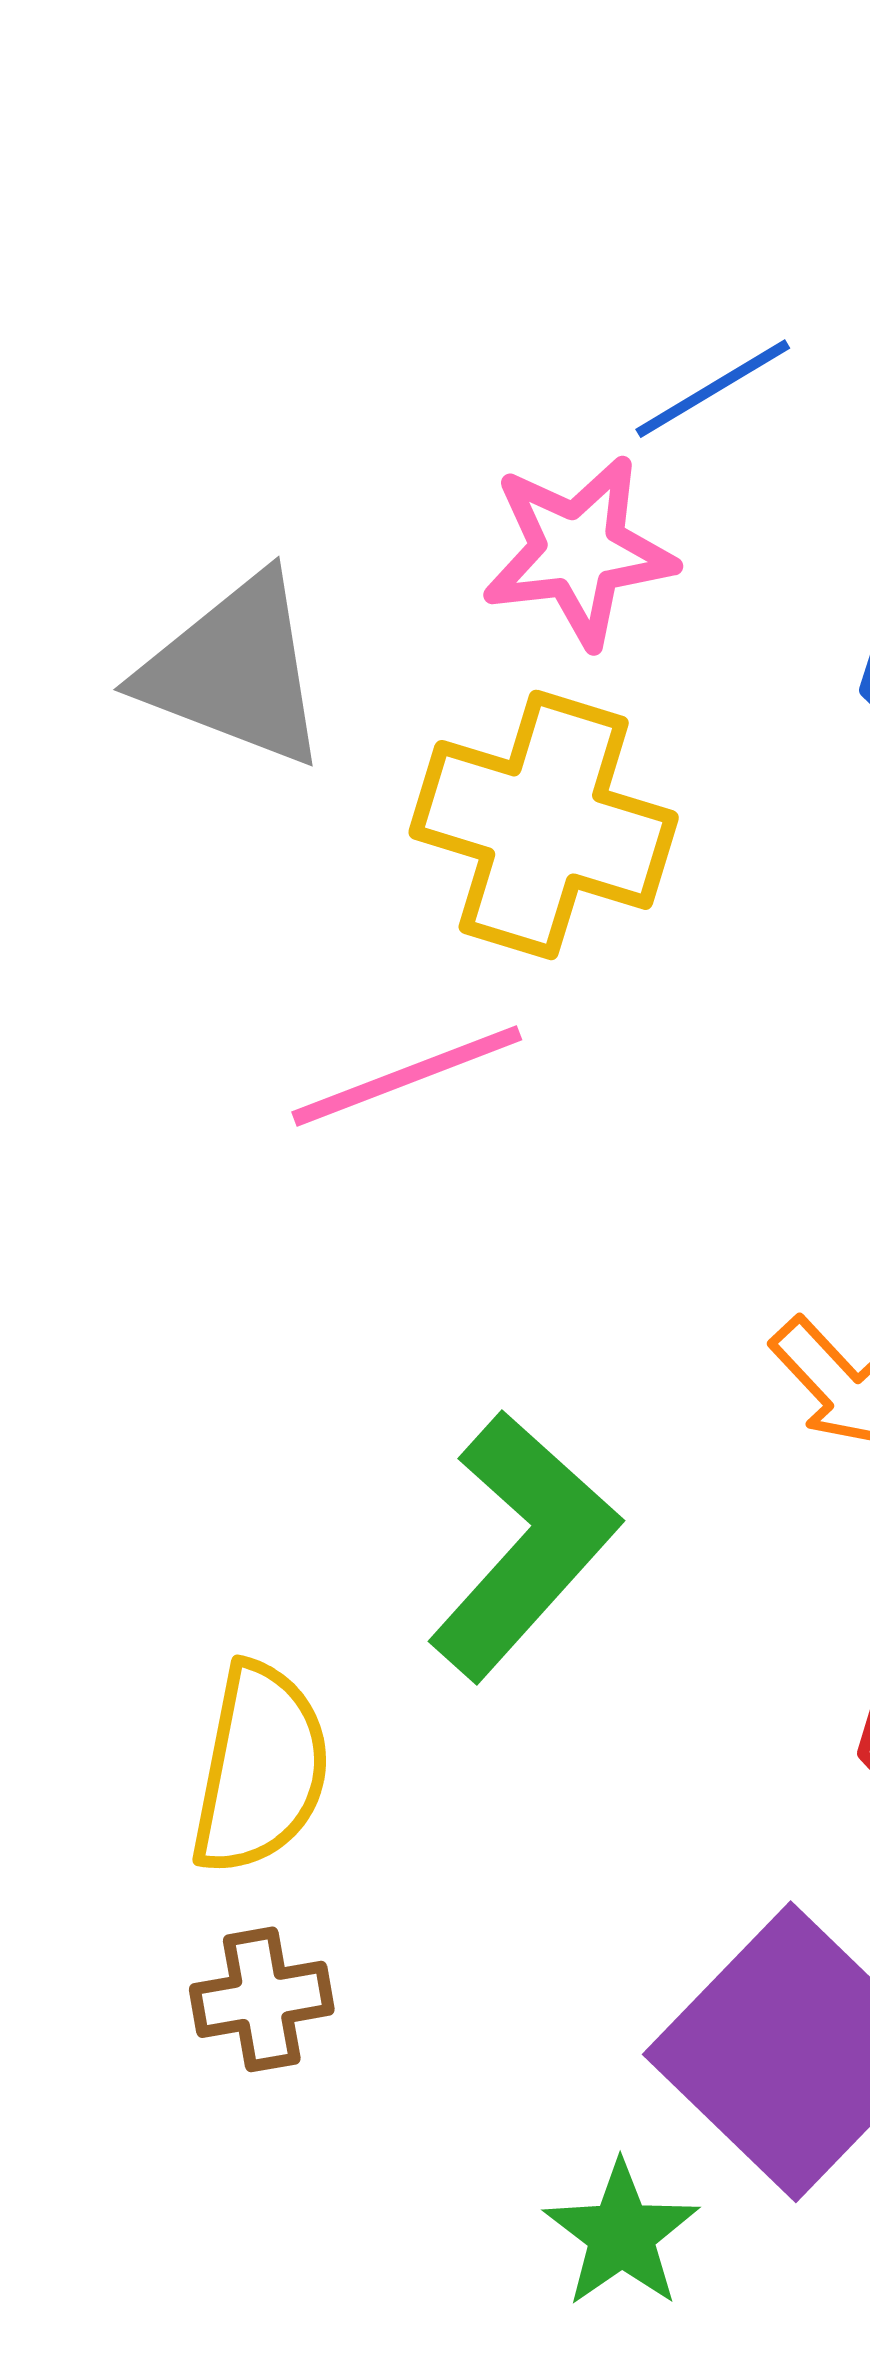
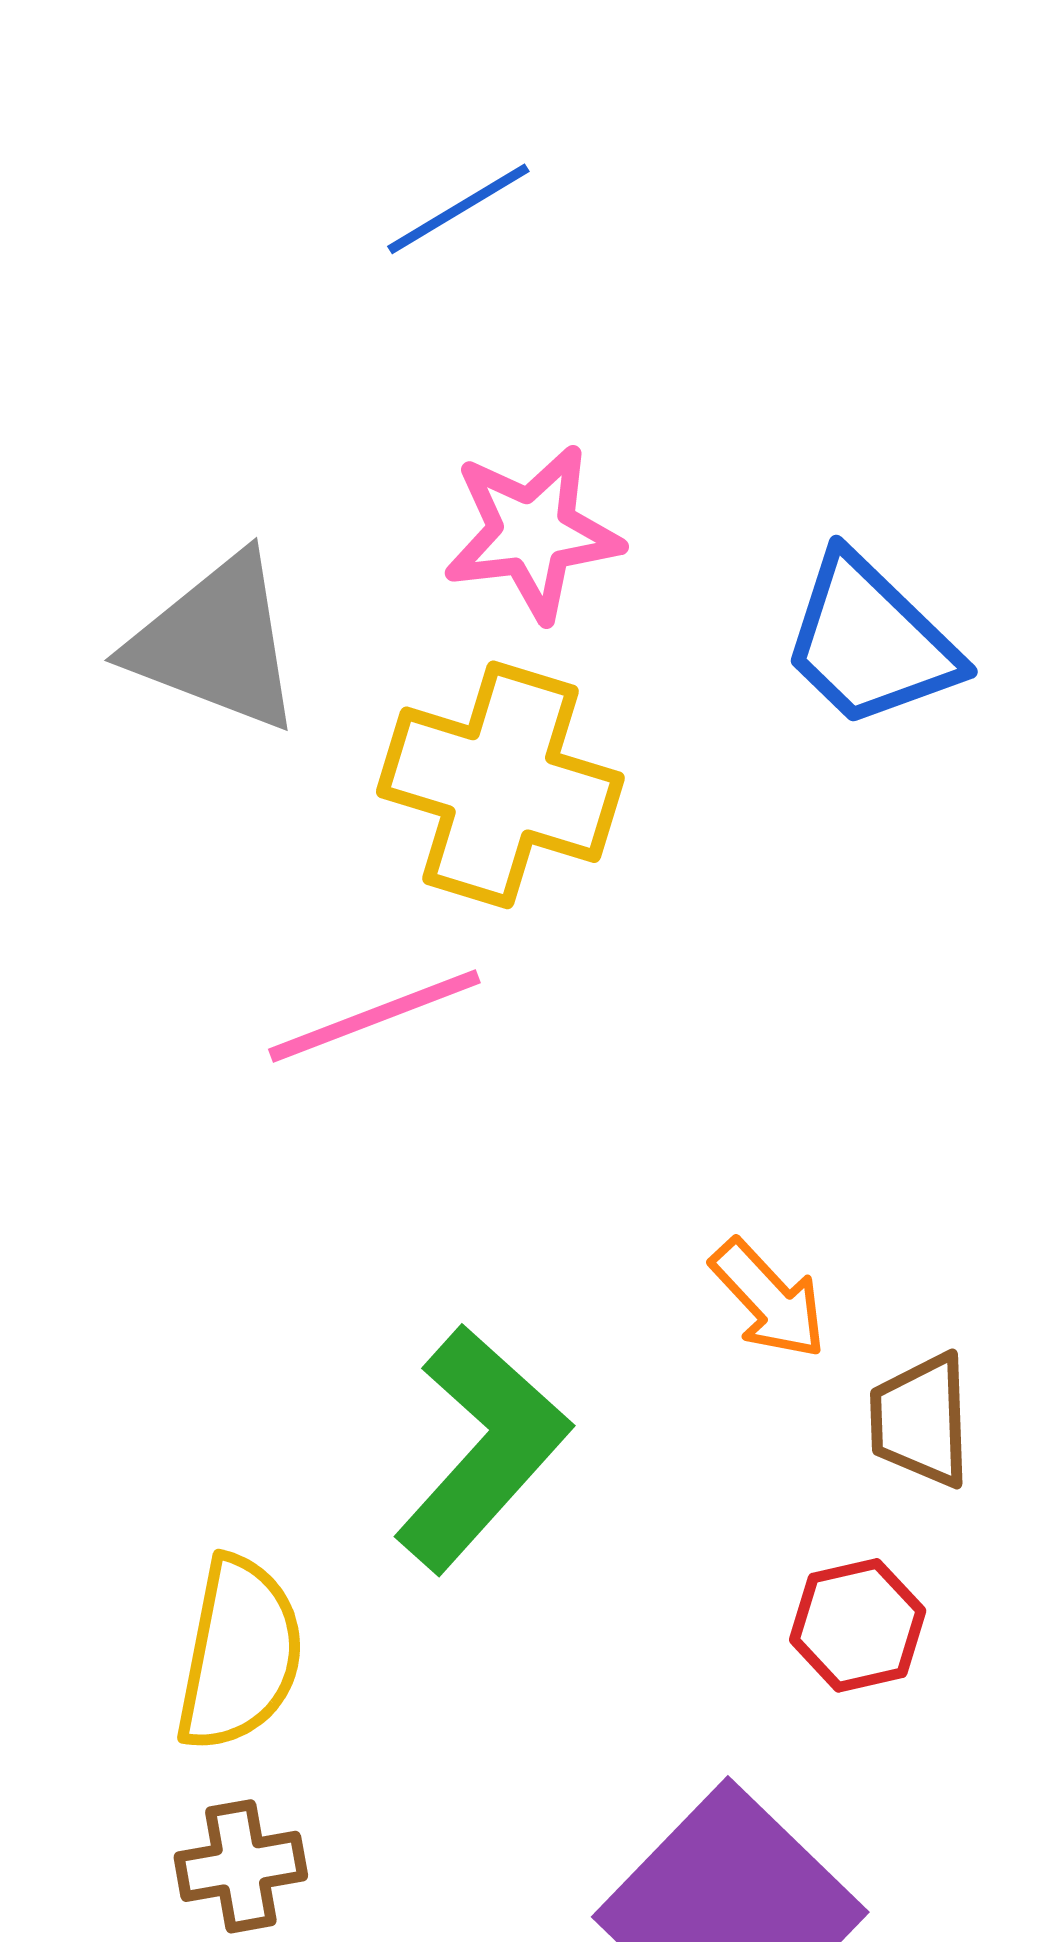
blue line: (713, 389) -> (458, 209), moved

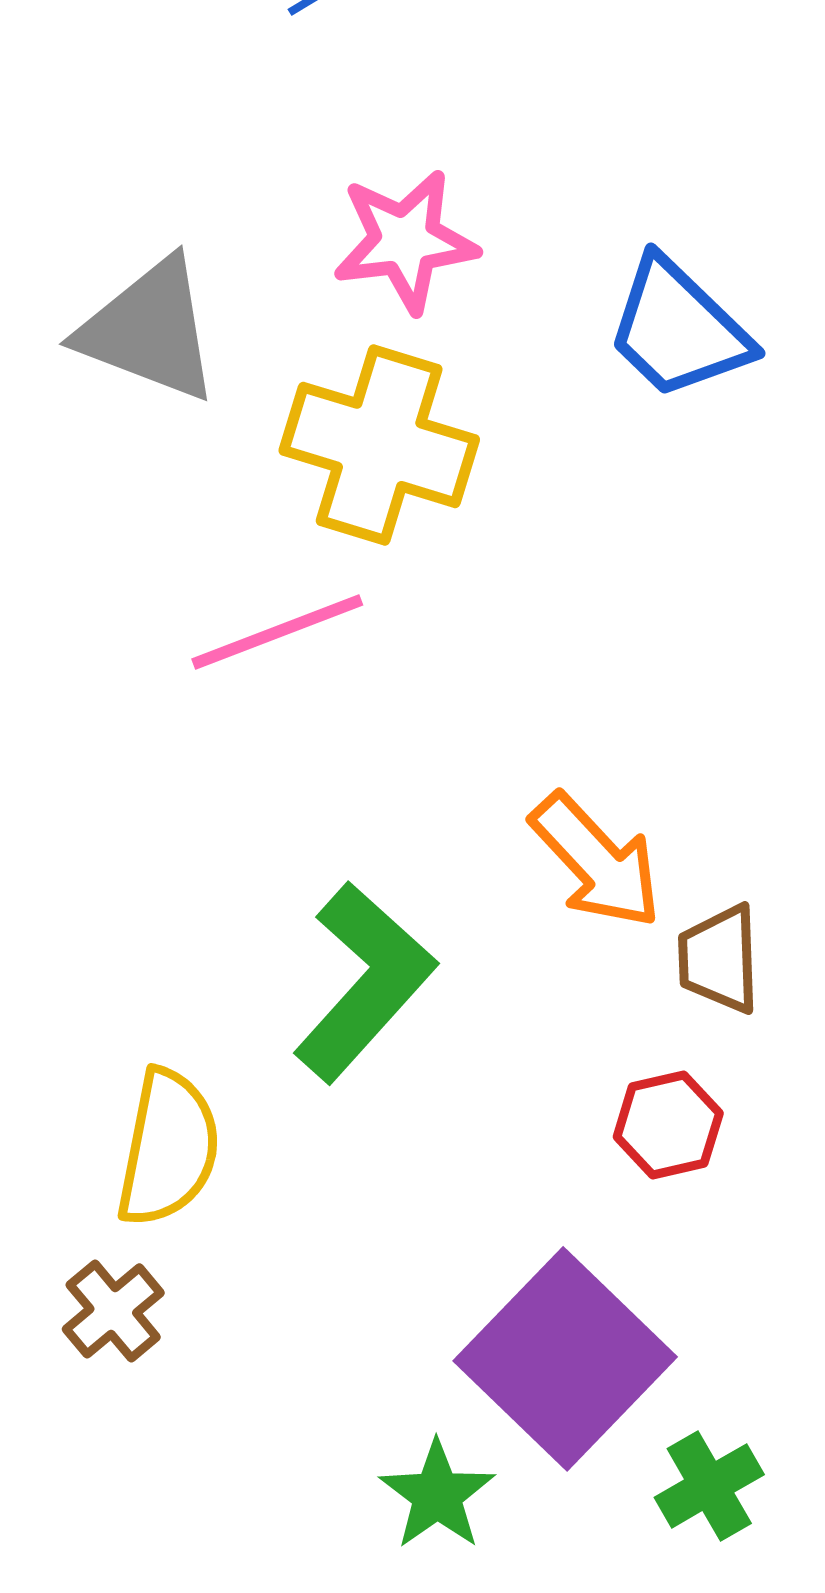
orange arrow: (769, 1299) -> (596, 861), size x1.4
brown cross: (241, 1866) -> (113, 1311), moved, turned -30

